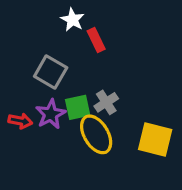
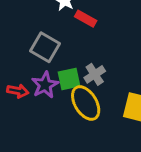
red rectangle: (96, 40) -> (86, 19), turned -35

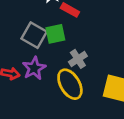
green square: (69, 79) -> (55, 34), moved

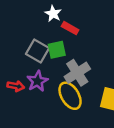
gray cross: (78, 59) -> (77, 73), size x1.5

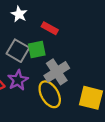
white star: (53, 14) -> (19, 14), moved

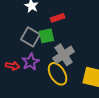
red rectangle: (50, 28) -> (58, 18), turned -48

